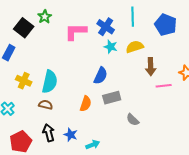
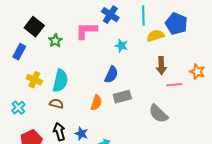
green star: (45, 17) -> (55, 41), moved
blue cross: (106, 27) -> (110, 15), moved
yellow semicircle: (135, 47) -> (155, 36), moved
gray semicircle: (133, 120) -> (158, 114), moved, size x1.5

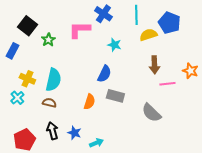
gray rectangle: (122, 97) -> (115, 96), turned 30
cyan cross: (18, 108) -> (17, 98), moved

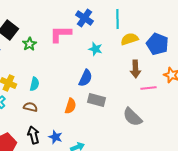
blue pentagon: (169, 23) -> (157, 44), moved
cyan semicircle: (53, 80) -> (34, 84), size x0.6

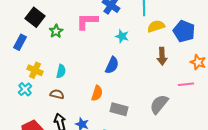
pink line: (148, 88) -> (186, 84), moved
gray rectangle: (96, 100) -> (119, 109), moved
gray semicircle: (132, 117) -> (159, 104), turned 85

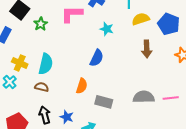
cyan semicircle: (61, 71) -> (46, 64), size x1.5
pink line: (186, 84) -> (171, 98), moved
gray semicircle: (159, 104) -> (144, 97), turned 50

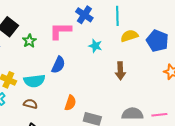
brown arrow: (147, 49) -> (120, 71), moved
blue semicircle: (97, 58) -> (58, 65), moved
cyan semicircle: (46, 64) -> (34, 81), turned 70

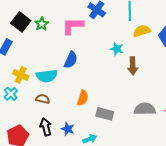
green star: (29, 41) -> (42, 24), moved
cyan star: (95, 46) -> (117, 49), moved

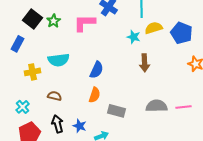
cyan star: (117, 49) -> (134, 37), moved
blue semicircle: (71, 60) -> (97, 70), moved
yellow cross: (21, 75) -> (33, 72), turned -35
cyan semicircle: (47, 76) -> (59, 60), moved
cyan cross: (11, 94) -> (23, 107), moved

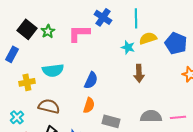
brown semicircle: (55, 96) -> (49, 106), size x1.5

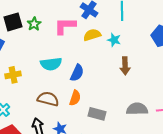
black square: (27, 29) -> (13, 22), turned 36
yellow semicircle: (148, 38) -> (92, 35), moved
cyan semicircle: (53, 70) -> (51, 64), moved
brown semicircle: (49, 106) -> (48, 99), moved

